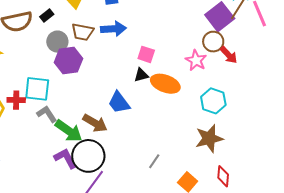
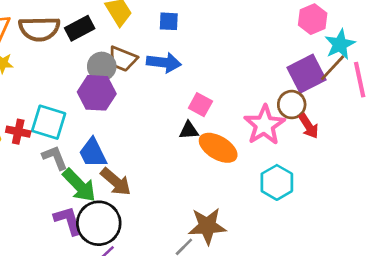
black rectangle: (47, 16) -> (80, 28), size x1.5
gray circle: (57, 42) -> (102, 66), moved
pink star: (196, 60) -> (264, 125), size x1.4
blue trapezoid: (119, 103) -> (93, 153), moved
brown star: (209, 138) -> (207, 226), moved

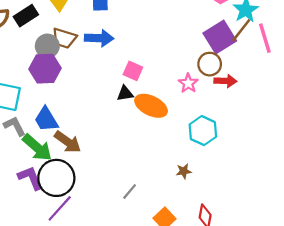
pink star: (264, 125) -> (188, 83), size x0.6
red arrow: (309, 126) -> (225, 81), turned -50
brown star: (207, 226) -> (184, 171), moved, size x0.5

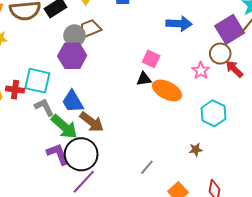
brown trapezoid: (64, 38) -> (90, 29), turned 140
blue arrow: (99, 38) -> (179, 24), moved
red arrow: (225, 81) -> (234, 69), turned -138

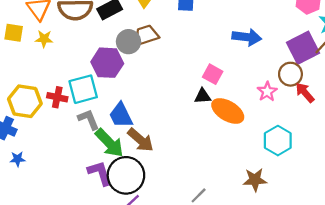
purple hexagon: (72, 56) -> (107, 63), moved
cyan square: (37, 81) -> (83, 89), turned -32
brown star: (196, 150) -> (255, 180), size x1.5

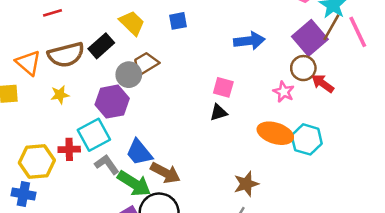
yellow star: (44, 39) -> (60, 95), moved
orange ellipse: (228, 111) -> (275, 133), moved
brown star: (255, 180) -> (246, 184), moved

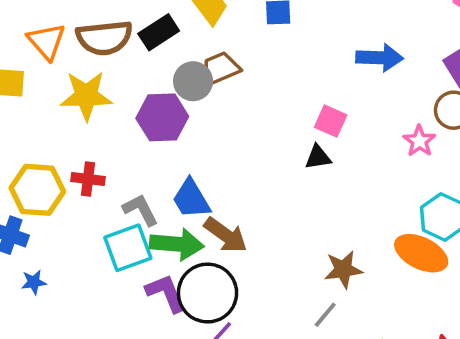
yellow star: (60, 95) -> (86, 96), size x1.8
orange ellipse: (275, 133) -> (421, 253), moved
cyan square: (94, 135) -> (128, 248), moved
green arrow: (134, 184) -> (177, 244), turned -36

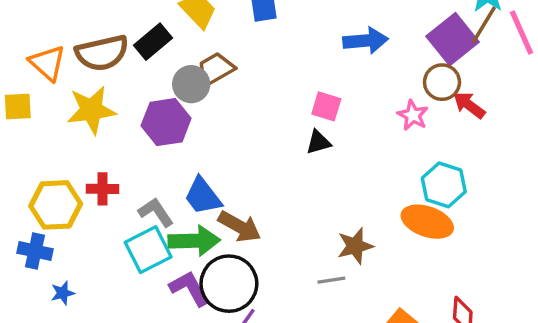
gray line: (325, 315) -> (331, 280), moved, turned 48

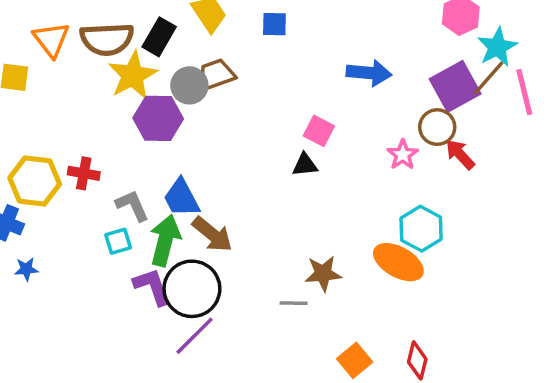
black rectangle: (153, 42) -> (159, 37), turned -30
yellow star: (91, 110) -> (133, 75), moved, turned -30
green arrow: (194, 241) -> (165, 240), turned -84
cyan square: (148, 250) -> (118, 241), size x0.6

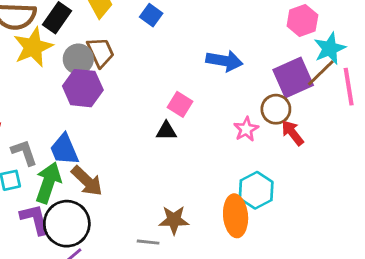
blue square: (274, 24) -> (151, 15), turned 30
brown trapezoid: (216, 75) -> (101, 52), turned 80
purple hexagon: (158, 118) -> (83, 88), moved
orange ellipse: (398, 262) -> (236, 216), turned 51

